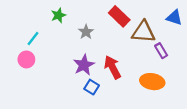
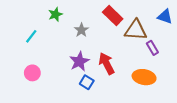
pink circle: (26, 59) -> (32, 73), moved

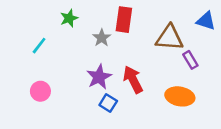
red rectangle: (113, 15) -> (124, 20), moved, turned 54

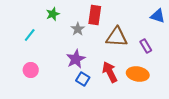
brown triangle: (169, 38) -> (117, 37), moved
red arrow: (133, 79) -> (110, 72), moved

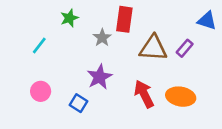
purple rectangle: (146, 46) -> (185, 48), moved, turned 72
blue square: (83, 79) -> (79, 103), moved

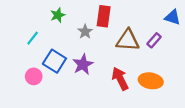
blue square: (79, 103) -> (54, 61), moved, size x1.5

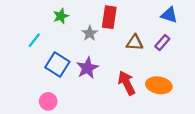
blue triangle: (173, 17) -> (169, 15), moved
brown triangle: (128, 40) -> (135, 43), size x0.7
pink circle: (34, 76) -> (48, 101), moved

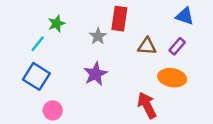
green star: (61, 16) -> (56, 24), moved
blue square: (57, 64) -> (36, 76), moved
red arrow: (127, 83) -> (147, 105), moved
orange ellipse: (159, 85) -> (172, 78), moved

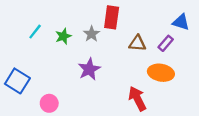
blue triangle: (185, 16) -> (181, 22), moved
green star: (56, 24) -> (63, 36), moved
cyan line: (38, 44) -> (35, 32), moved
blue square: (36, 76) -> (17, 81), moved

